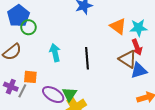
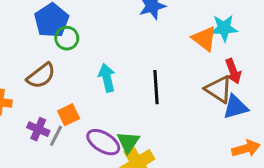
cyan star: (138, 28) -> (224, 28), moved
orange square: (30, 77) -> (69, 115), turned -32

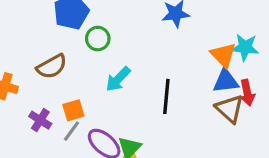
green circle: (67, 38) -> (98, 39), moved
cyan arrow: (107, 78) -> (118, 79), turned -132
blue triangle: (235, 107) -> (226, 81), moved
gray line: (56, 136) -> (71, 131), moved

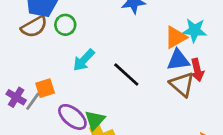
orange triangle: (223, 55) -> (176, 37), turned 45
brown semicircle: (52, 66) -> (34, 27), moved
black line: (166, 96) -> (126, 75), turned -52
gray line: (71, 131) -> (33, 101), moved

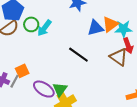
cyan star: (195, 30) -> (123, 29), moved
cyan arrow: (84, 60) -> (44, 28), moved
blue triangle: (178, 60) -> (95, 28), moved

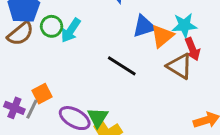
orange triangle: (110, 24) -> (162, 36), moved

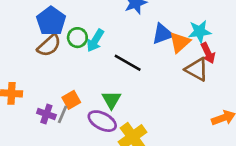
black line: (122, 66) -> (128, 63), moved
green triangle: (98, 117) -> (111, 100), moved

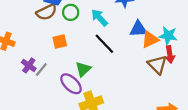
cyan arrow: (95, 40) -> (99, 18), moved, turned 90
orange square: (71, 100) -> (60, 41), moved

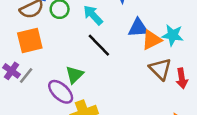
orange square: (60, 41) -> (30, 40), moved, size x1.5
red arrow: (170, 54) -> (182, 78), moved

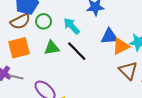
green triangle: (74, 75) -> (52, 48), moved, turned 35
gray line: (26, 76) -> (16, 77), turned 64

